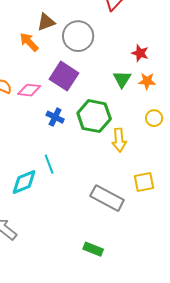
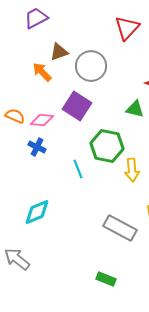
green triangle: (122, 79) -> (135, 109), turned -48
blue cross: (55, 117) -> (37, 147), moved
cyan line: (49, 164) -> (78, 169), moved

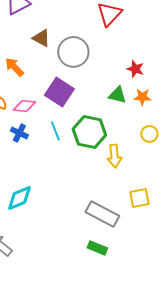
brown triangle: (59, 52) -> (41, 38), turned 48
orange arrow: (42, 72) -> (14, 67), moved
cyan line: (78, 169) -> (55, 131), moved
green rectangle: (106, 279) -> (97, 248), moved

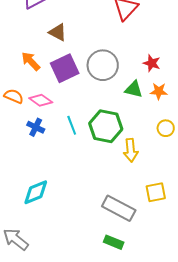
gray circle: (73, 52) -> (103, 65), moved
purple square: (59, 92) -> (65, 68), moved, turned 32
pink diamond: (24, 106) -> (41, 100), turned 30

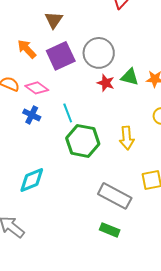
brown triangle: (58, 32) -> (54, 20), turned 36
red star: (152, 63) -> (106, 83), moved
green hexagon: (106, 126) -> (83, 141), moved

